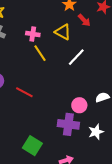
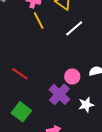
red line: (24, 92) -> (20, 74), moved
purple cross: (68, 124) -> (59, 94), turned 30

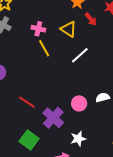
purple cross: (59, 94) -> (53, 118), moved
white star: (86, 105) -> (78, 139), moved

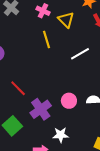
pink cross: (38, 29) -> (43, 11), moved
yellow triangle: (69, 29) -> (66, 20), moved

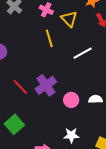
purple cross: (41, 109) -> (46, 85), moved
white star: (61, 135) -> (71, 135), moved

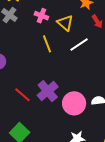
white line: (83, 53) -> (79, 45), moved
pink circle: (71, 100) -> (74, 103), size x1.5

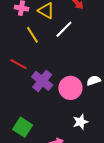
red line: (22, 95) -> (19, 64), moved

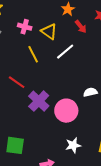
white semicircle: (94, 80) -> (90, 92), moved
green square: (23, 127) -> (15, 145), turned -30

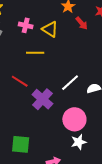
white line: (65, 52) -> (70, 83), moved
yellow line: (33, 54) -> (35, 53), turned -60
pink circle: (66, 111) -> (74, 119), moved

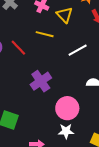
red line: (20, 81) -> (18, 48), moved
white line: (70, 83) -> (78, 50), moved

